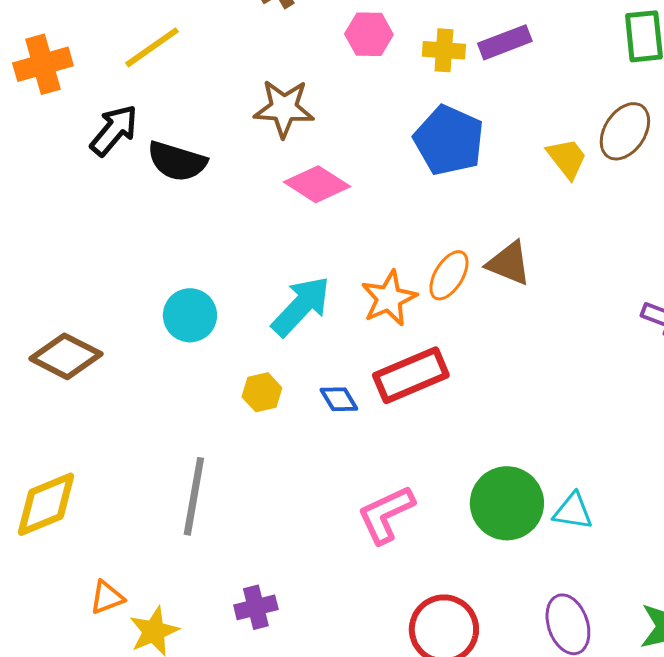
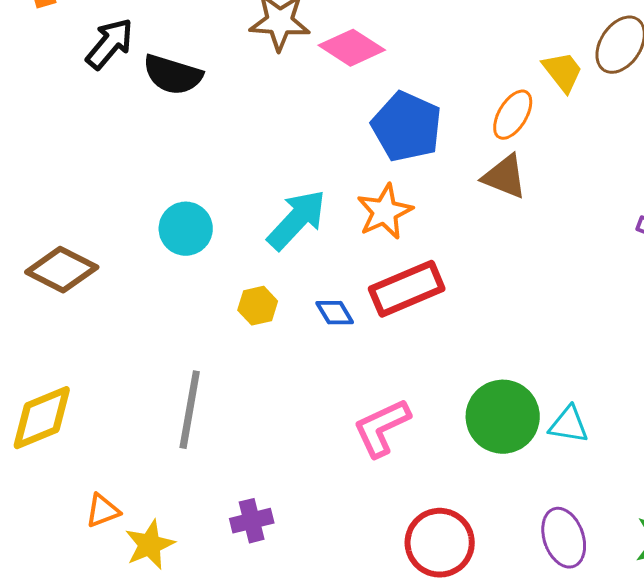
blue pentagon: (449, 140) -> (407, 127), moved
pink diamond: (317, 184) -> (352, 48), moved
orange ellipse: (449, 275) -> (513, 115), moved

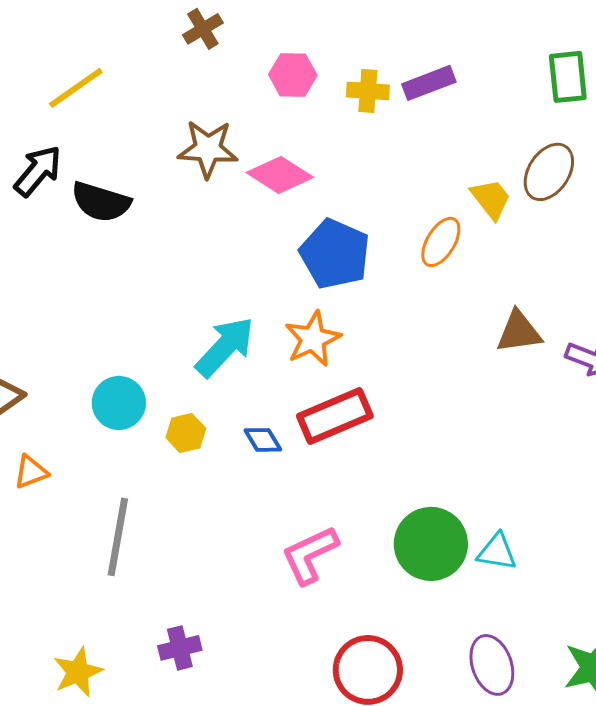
brown triangle: (505, 177) -> (519, 332), moved, turned -30
cyan circle: (186, 229) -> (119, 403), moved
orange triangle: (103, 511) -> (31, 472), moved

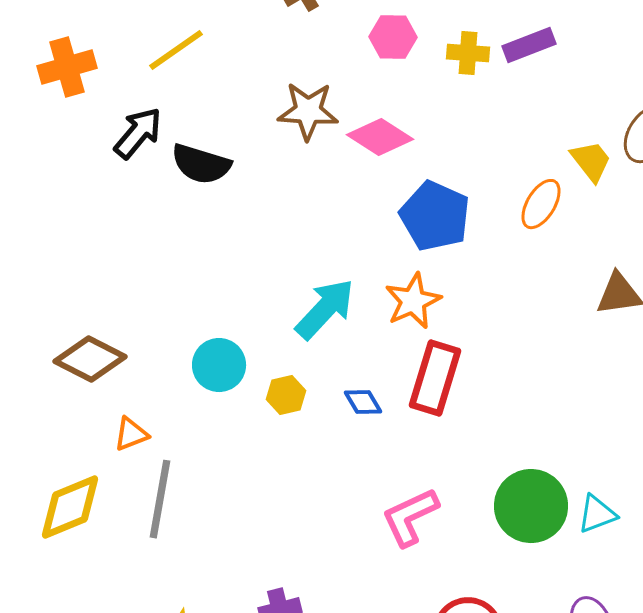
red rectangle: (335, 416) -> (435, 378), turned -50
gray line: (118, 537) -> (160, 499), moved
cyan triangle: (497, 552) -> (597, 514), turned -30

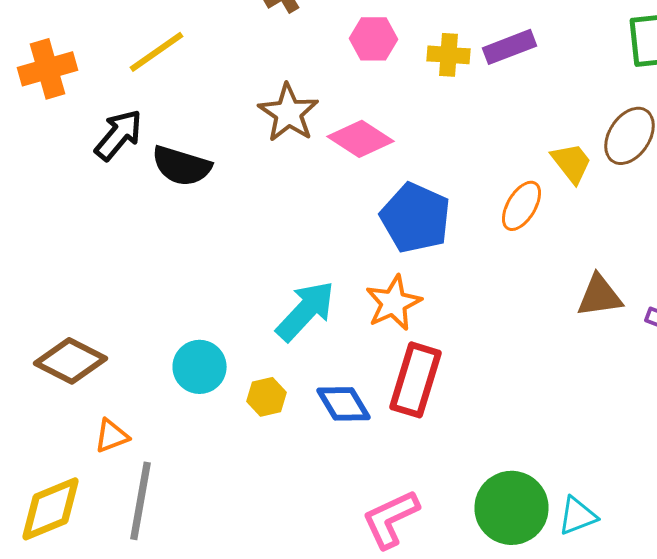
brown star: (308, 111) -> (288, 113), turned 30
blue diamond: (363, 402) -> (344, 404), size x1.4

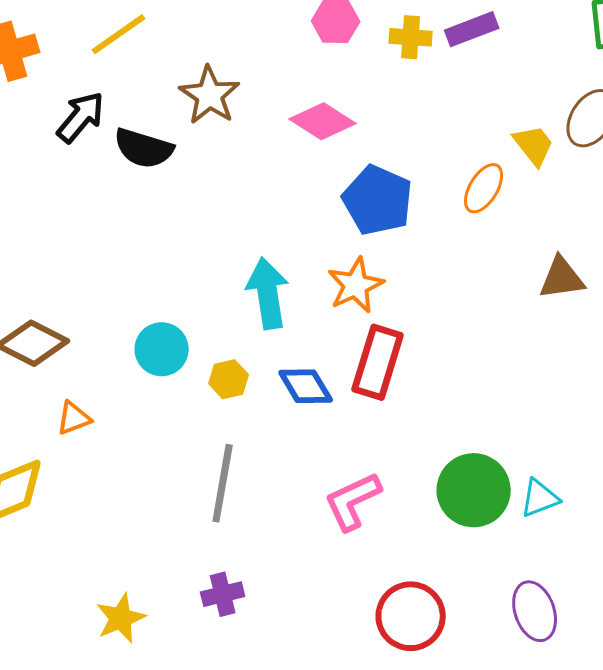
brown star: (288, 113) -> (210, 95), moved
cyan arrow: (306, 311) -> (268, 293), turned -52
gray line: (140, 501) -> (223, 483), moved

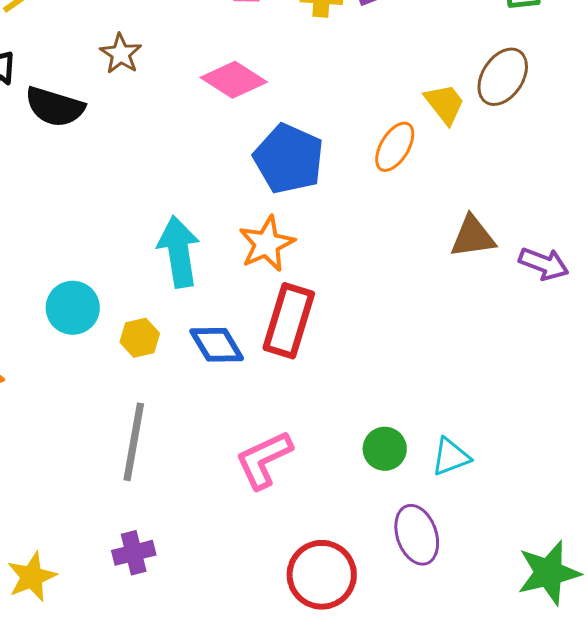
brown star: (210, 95) -> (121, 54), size x0.7
green circle: (474, 490) -> (385, 449), size x0.6
purple ellipse: (535, 611) -> (417, 535), moved

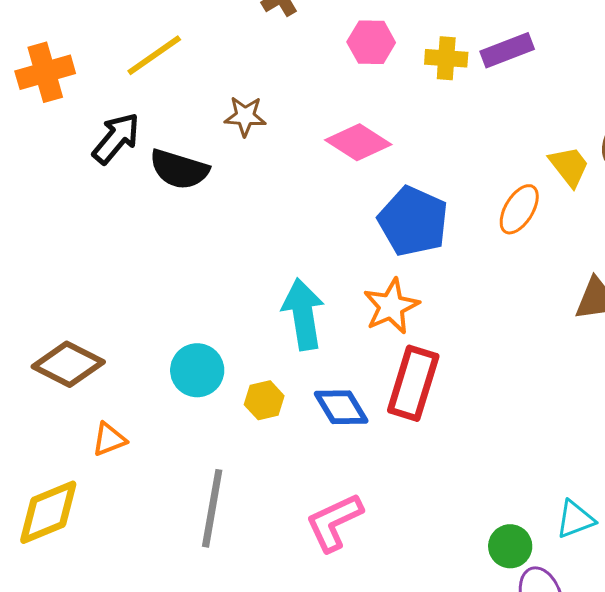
brown star: (121, 54) -> (245, 116), turned -30
gray line: (134, 442) -> (212, 508), moved
green circle: (385, 449) -> (510, 546), moved
pink L-shape: (264, 460) -> (334, 522), moved

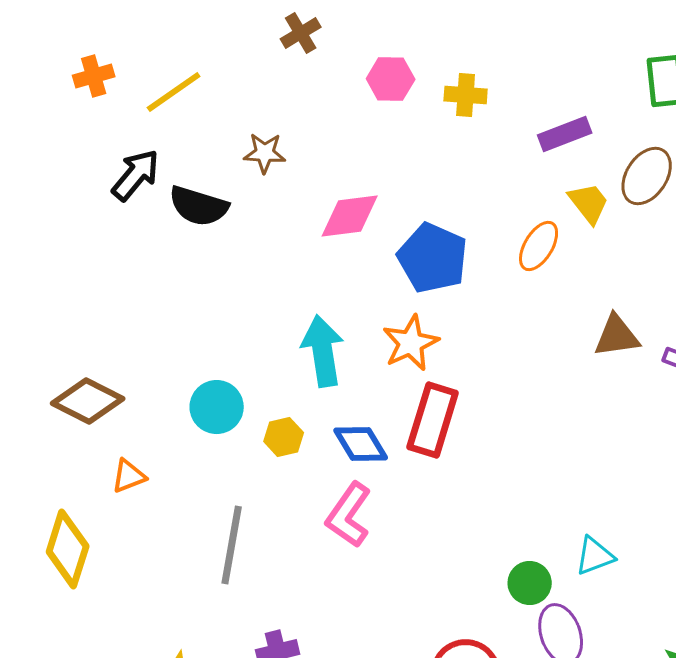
purple rectangle: (507, 50) -> (565, 134), moved
orange cross: (45, 72) -> (94, 76), moved, size x0.7
pink diamond: (358, 142) -> (350, 216), moved, turned -40
yellow diamond: (48, 512) -> (68, 549), turned -50
pink L-shape: (334, 522) -> (349, 515), moved, turned -30

